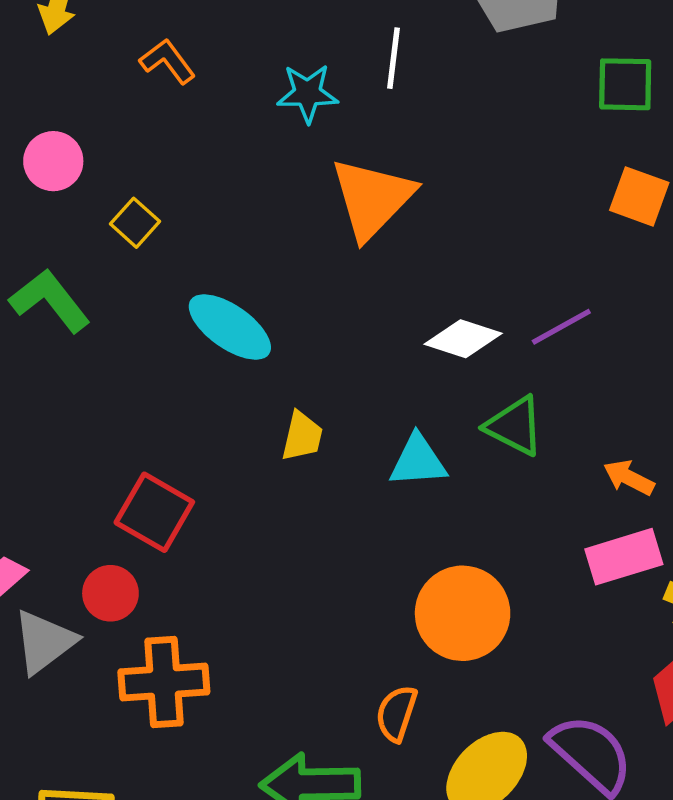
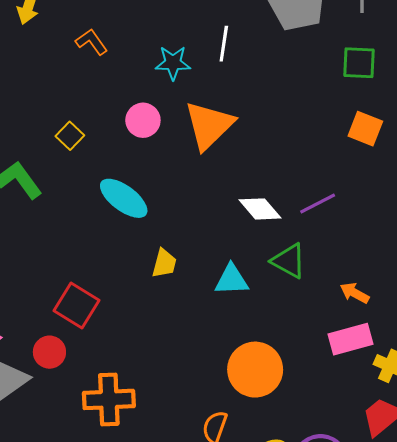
pink circle: (53, 161) -> (143, 120), moved
white diamond: (463, 339) -> (260, 209), turned 30
orange cross: (164, 682) -> (109, 399), moved

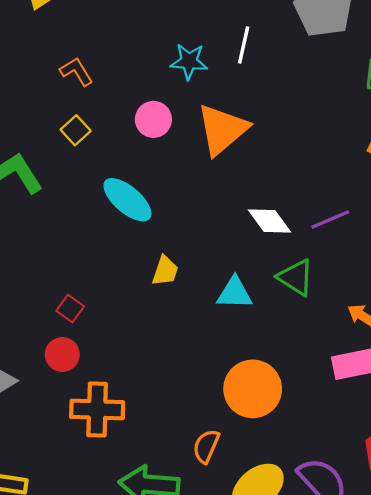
orange L-shape: (92, 42) -> (76, 72), moved
red square: (76, 305) -> (70, 309), size x0.6
red circle: (49, 352) -> (62, 355), moved

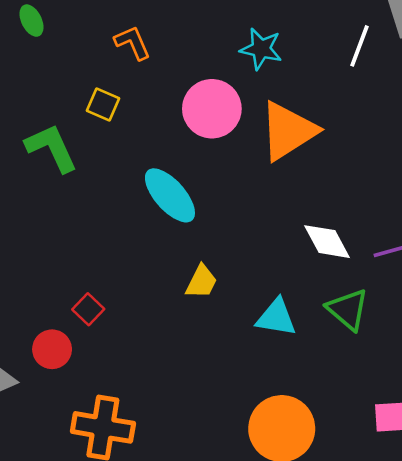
white line: (244, 45) -> (360, 46), moved
pink circle: (153, 119) -> (212, 109), size x1.4
yellow square: (76, 130) -> (103, 104), moved, turned -32
red circle: (62, 355) -> (52, 349), moved

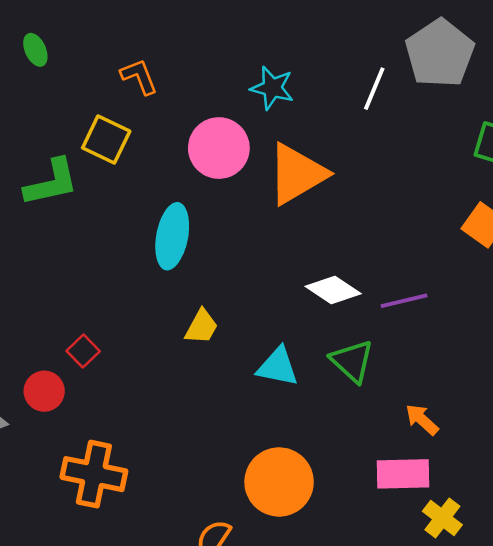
yellow square: (103, 104) -> (106, 139), size x1.4
green L-shape: (52, 148) -> (51, 183), turned 100
cyan ellipse: (170, 195) -> (172, 236), turned 50
white diamond: (327, 242) -> (333, 290), turned -30

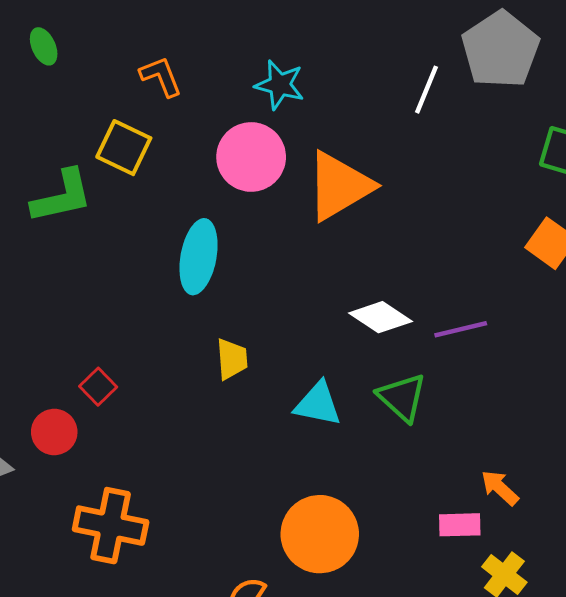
cyan star: (272, 88) -> (280, 85), moved
yellow trapezoid: (201, 327) -> (232, 359), turned -33
orange arrow: (422, 420) -> (500, 488), moved
pink rectangle: (403, 474) -> (460, 525), size x0.7

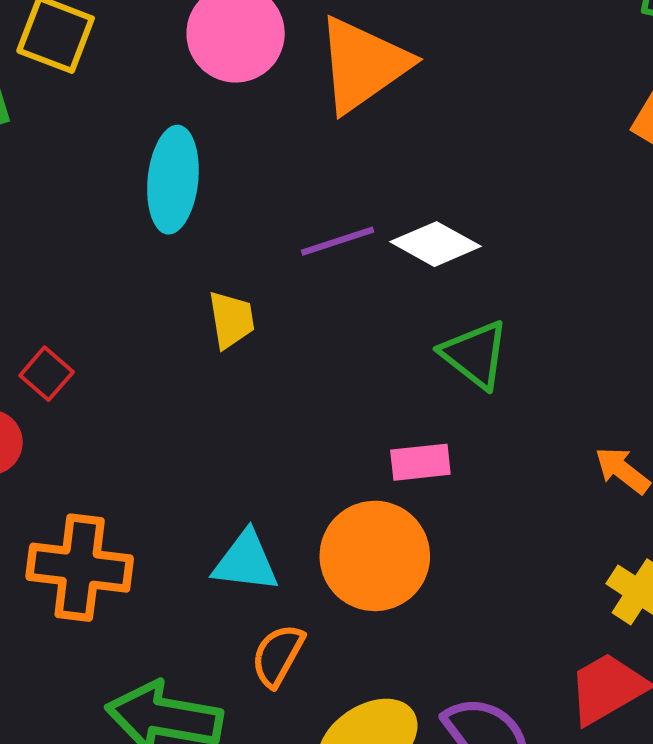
purple line: (461, 329) -> (338, 241), moved
cyan triangle: (318, 404) -> (246, 562), moved
pink rectangle: (460, 525) -> (420, 462), moved

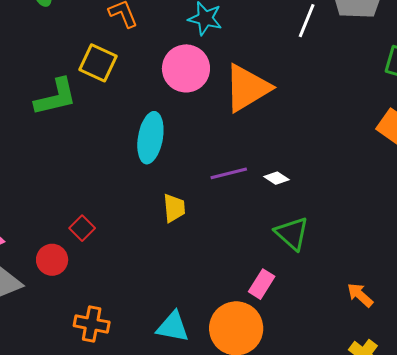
white diamond: (436, 244) -> (276, 178), size x0.6
pink rectangle: (420, 462) -> (262, 284), turned -56
orange cross: (80, 568) -> (92, 324), size x0.7

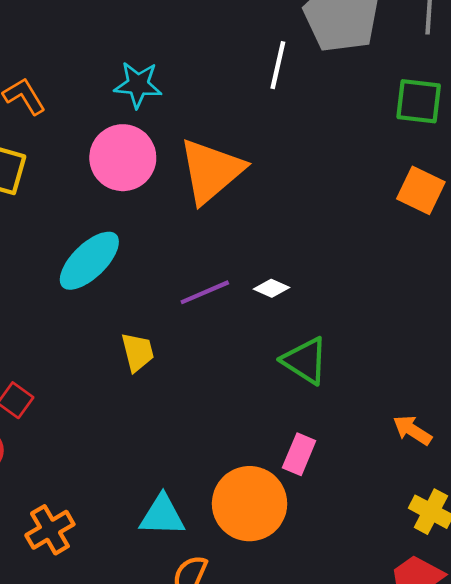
cyan ellipse: (150, 138) -> (89, 261), turned 45
pink rectangle: (262, 284) -> (299, 454), moved
orange cross: (92, 324) -> (50, 530), turned -32

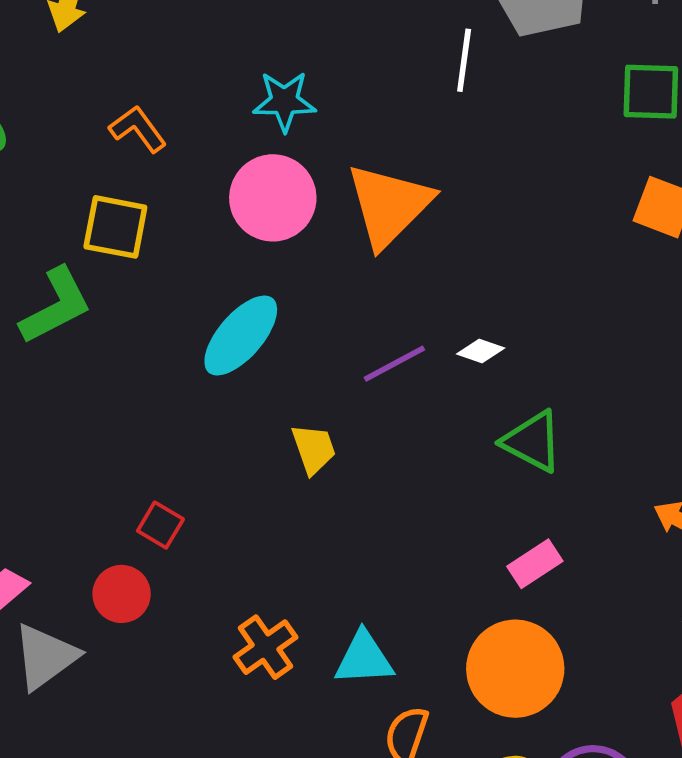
pink rectangle: (299, 454) -> (535, 564), turned 39
orange circle: (250, 504) -> (515, 669), moved
orange cross: (50, 530) -> (265, 647), moved

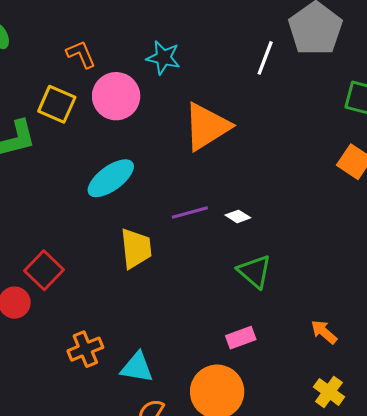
pink circle: (273, 198) -> (116, 96), moved
yellow trapezoid: (314, 449) -> (136, 248), size x1.4
red square: (160, 525) -> (44, 270), size x1.5

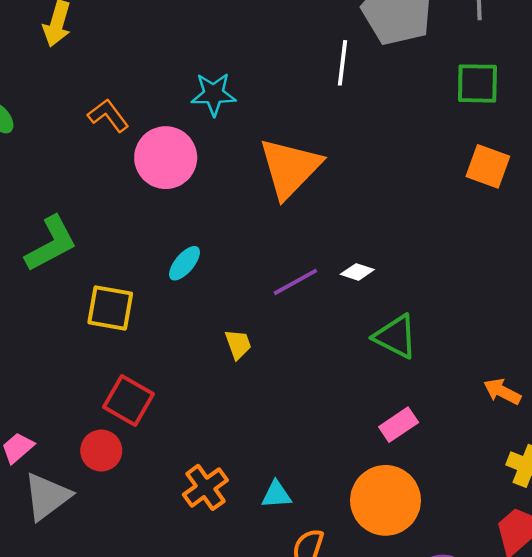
yellow square: (57, 104) -> (110, 308), moved
cyan ellipse: (111, 178) -> (184, 263), size x0.6
yellow trapezoid: (136, 248) -> (238, 344), size x0.6
cyan triangle: (137, 367) -> (276, 495), size x0.7

